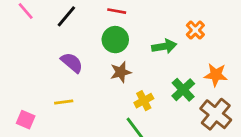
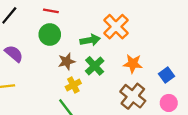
orange cross: (195, 30) -> (116, 27), size x1.6
brown star: (121, 72) -> (67, 61), moved
green cross: (183, 90) -> (95, 66), moved

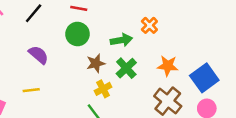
orange cross: (116, 27) -> (149, 25), size x0.6
blue square: (166, 75) -> (204, 78), size x1.6

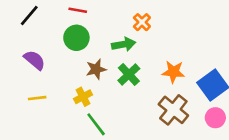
orange cross: (149, 25) -> (142, 22), moved
yellow cross: (103, 89) -> (83, 97), moved
yellow line: (31, 90) -> (37, 98), moved

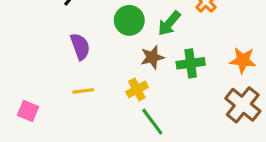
green arrow: (124, 44) -> (169, 23), moved, turned 140
purple semicircle: (34, 60) -> (80, 46), turned 30
green cross: (129, 74) -> (191, 63), turned 35

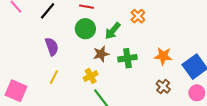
yellow line: (83, 91) -> (54, 77), turned -56
brown cross: (243, 105) -> (163, 87), size x0.6
pink square: (28, 111) -> (16, 91), size x1.5

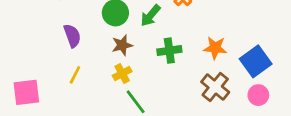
brown star: (101, 54) -> (122, 45), moved
brown cross: (163, 87) -> (215, 87), size x1.5
pink square: (16, 91) -> (26, 92), turned -30

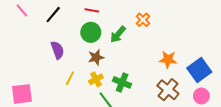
green cross: (169, 51) -> (122, 82), moved, turned 30
yellow line: (75, 75) -> (70, 78), moved

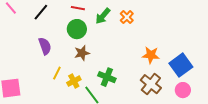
green arrow: (118, 34) -> (103, 16), moved
yellow cross: (96, 79) -> (74, 81), moved

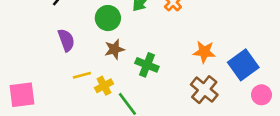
yellow line: (57, 73) -> (82, 75), turned 48
green cross: (107, 77) -> (147, 65), moved
pink circle: (183, 90) -> (261, 95), moved

